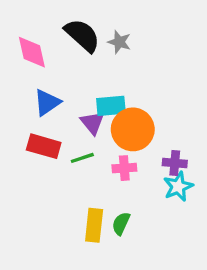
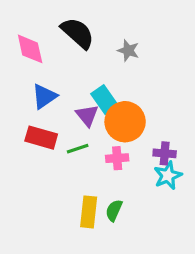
gray star: (119, 42) -> (128, 51), moved
cyan rectangle: (111, 106) -> (104, 100), turned 60

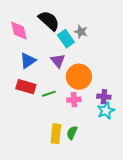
cyan rectangle: (104, 100) -> (66, 39), moved
purple triangle: (87, 115) -> (58, 61), moved

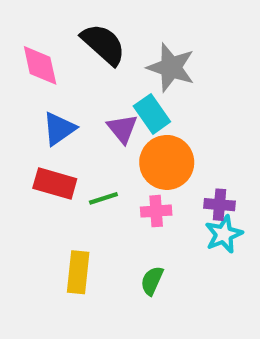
gray star: (81, 32) -> (171, 67), size x1.6
cyan rectangle: (66, 39) -> (152, 114), moved
yellow rectangle: (56, 134) -> (78, 272), moved

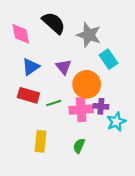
cyan rectangle: (152, 114) -> (109, 59), moved
purple cross: (220, 205) -> (101, 106), moved
pink cross: (156, 211) -> (81, 110), size x1.5

